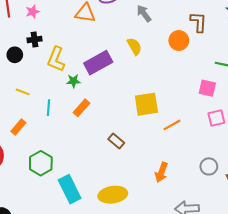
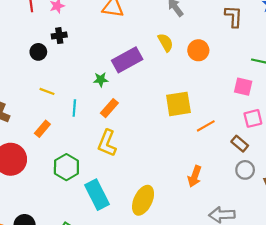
orange circle: (179, 40) -> (198, 50), moved
yellow L-shape: (56, 59) -> (107, 143), moved
brown rectangle: (116, 141) -> (240, 144), moved
yellow ellipse: (113, 195) -> (143, 200), turned -56

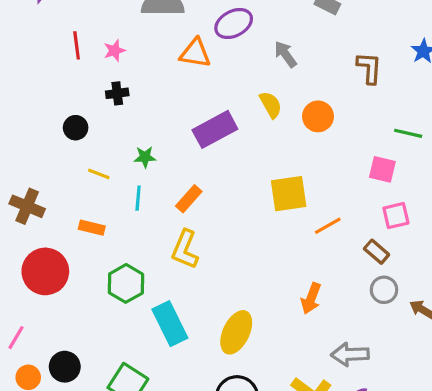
black circle: (38, 52) -> (76, 128), moved
green star: (101, 80) -> (145, 157), moved
orange rectangle: (42, 129) -> (92, 228), turned 63

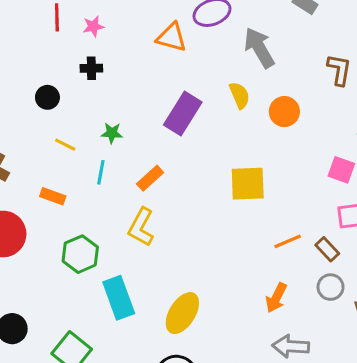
gray arrow: (286, 54) -> (259, 48), size x1.5
purple rectangle: (215, 129) -> (183, 113), turned -36
orange line: (328, 226) -> (288, 241), moved
orange arrow: (311, 298) -> (276, 298), moved

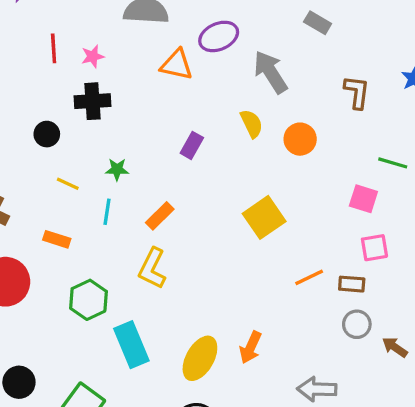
black cross: (91, 68) -> (92, 101), size x1.5
purple rectangle: (183, 113) -> (192, 145), size x0.6
yellow square: (248, 184) -> (264, 217), turned -30
brown rectangle: (327, 249) -> (352, 284), turned -40
orange arrow: (276, 298) -> (251, 347), moved

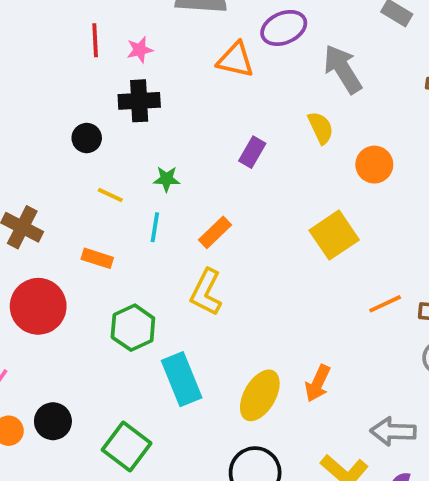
orange circle: (300, 139) -> (374, 165), moved

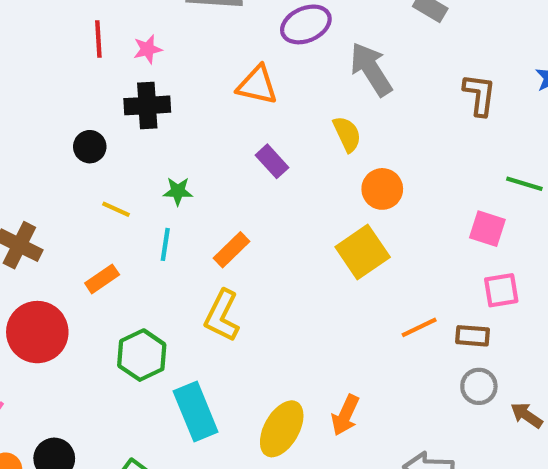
orange triangle: (236, 60) -> (257, 85), moved
purple rectangle: (252, 152) -> (272, 161), turned -72
orange circle: (374, 165) -> (382, 189), moved
orange rectangle: (97, 258) -> (102, 279), turned -52

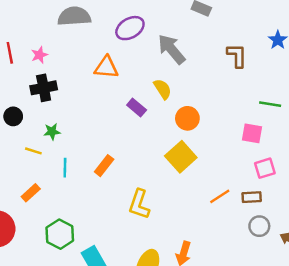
purple rectangle: (272, 161) -> (137, 107), moved
green star: (178, 191) -> (52, 132), moved
yellow L-shape: (222, 316) -> (139, 204), moved

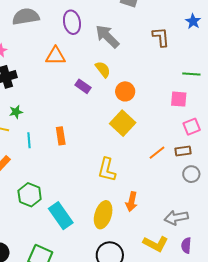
purple ellipse: (130, 28) -> (72, 22), turned -65
orange rectangle: (104, 166) -> (61, 136), turned -42
yellow L-shape: (139, 204) -> (107, 170), moved

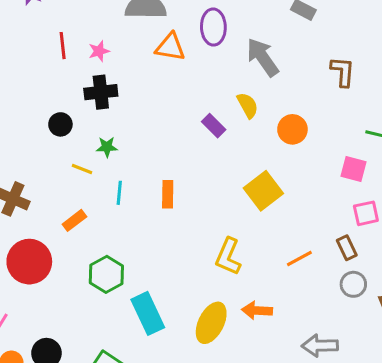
orange triangle: (56, 56) -> (170, 47), moved
orange circle: (125, 91) -> (292, 129), moved
brown rectangle: (183, 151) -> (347, 248), turned 63
orange line: (157, 153) -> (299, 259), moved
orange arrow: (132, 202) -> (257, 310), turned 72

